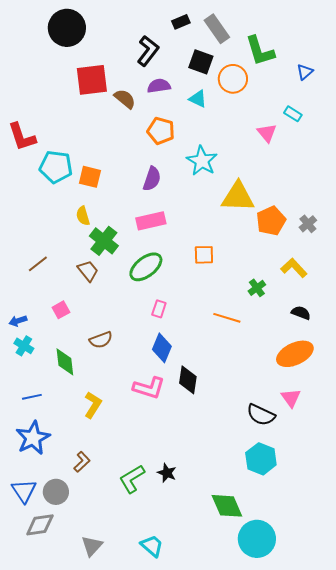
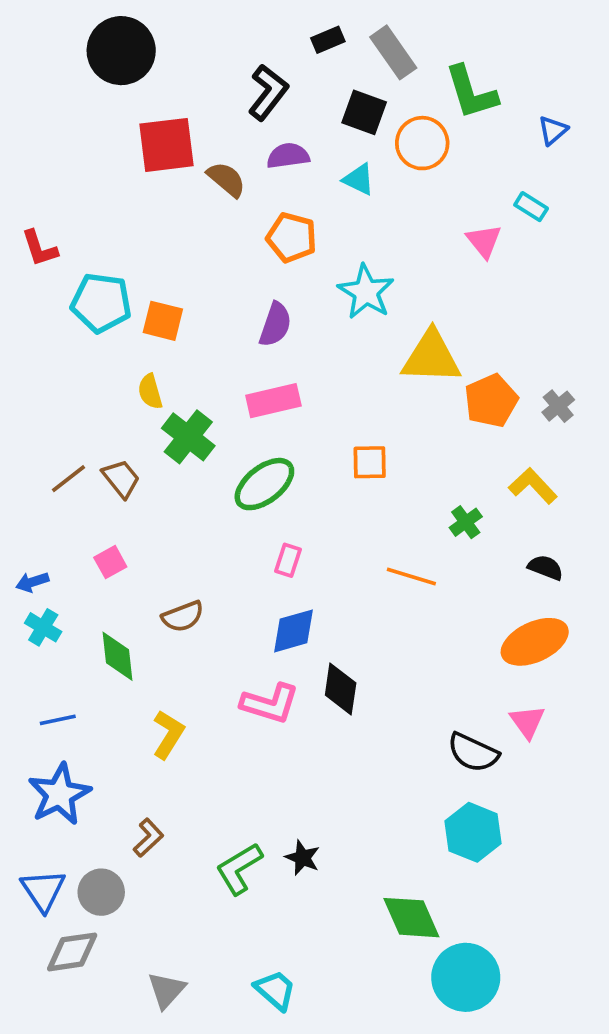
red L-shape: (22, 137) -> (40, 248), size x0.7
brown trapezoid: (88, 271) -> (121, 479), moved
blue diamond: (162, 348) -> (293, 631), turned 52

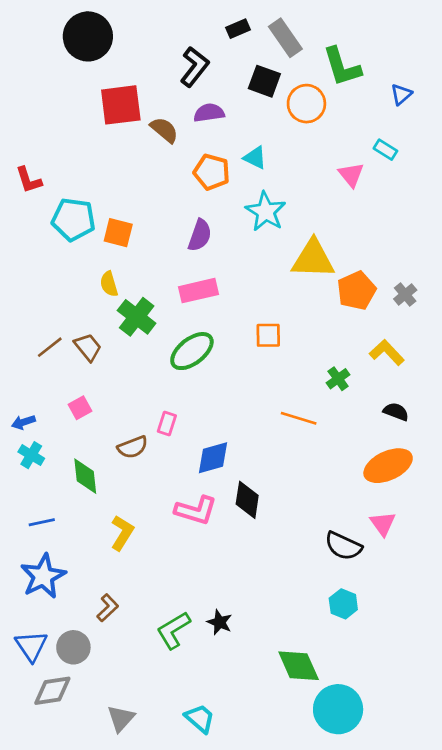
cyan triangle: (359, 179) -> (255, 158), moved
pink rectangle: (288, 560) -> (167, 423), moved
cyan hexagon: (473, 832) -> (343, 604), size x0.7

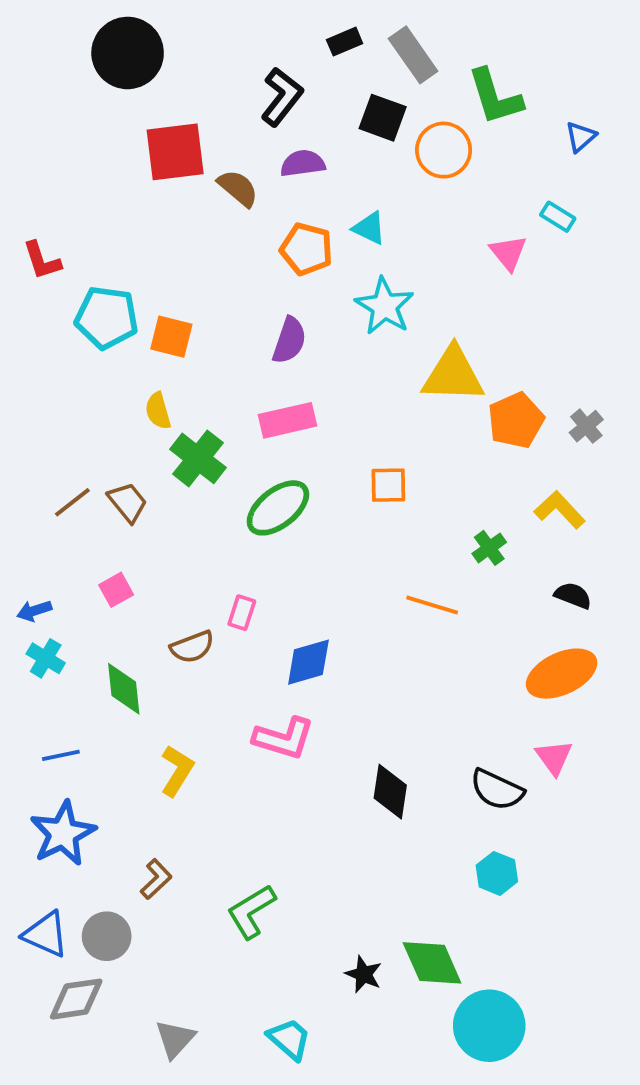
black diamond: (247, 500) -> (390, 792), moved
black star: (220, 622) -> (364, 974), moved
blue triangle: (31, 646) -> (46, 934), turned -32

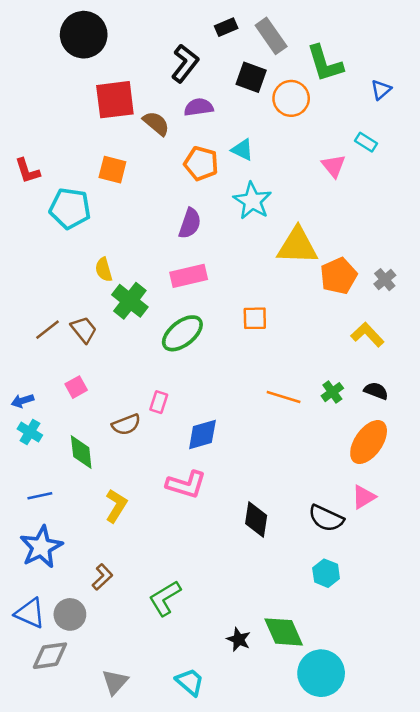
orange square: (171, 337) -> (112, 170), moved
green cross: (489, 548) -> (332, 392), moved
orange ellipse: (562, 674) -> (369, 442), turned -30
pink triangle: (554, 757) -> (364, 497), turned 35

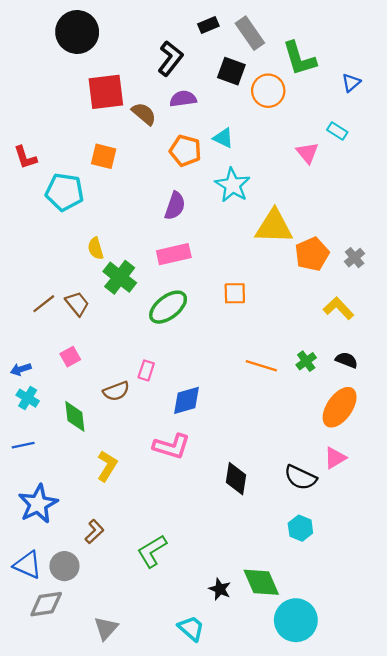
blue line: (40, 496) -> (23, 445), moved
cyan trapezoid: (190, 682) -> (191, 628), moved

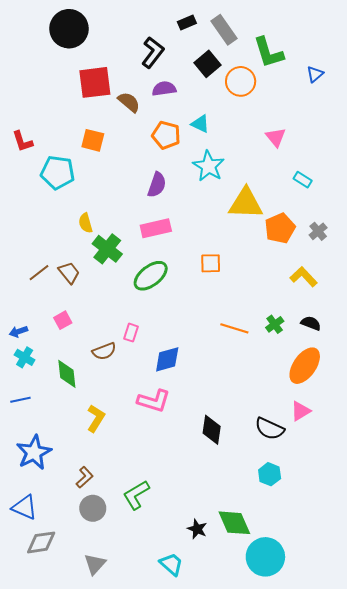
black square: (231, 71) -> (208, 64), turned 30
cyan rectangle: (337, 131) -> (303, 180), moved
gray circle: (64, 566) -> (93, 508), moved

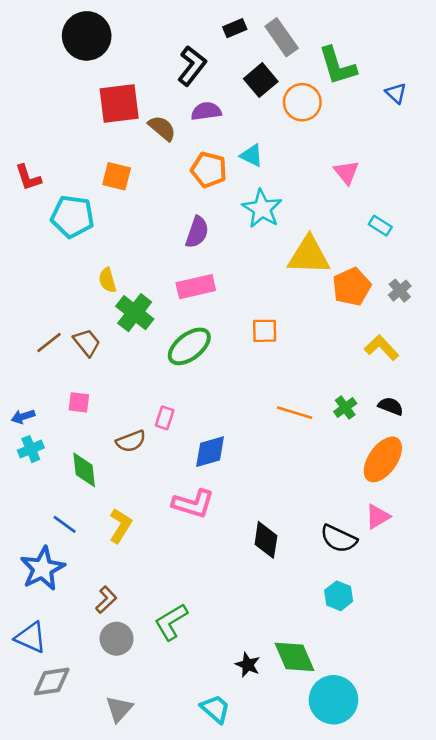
blue triangle: (315, 74) -> (396, 93), turned -36
pink square: (63, 320) -> (79, 402), turned 36
cyan cross: (25, 357) -> (31, 449), turned 36
blue line: (20, 400) -> (65, 524), moved, turned 48

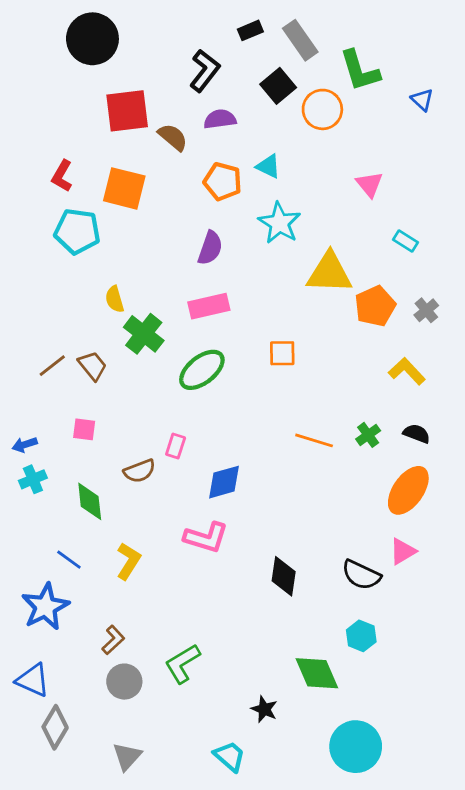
orange square: (117, 176) -> (124, 188), size x1.4
red L-shape: (28, 178) -> (62, 176), moved, turned 48
green diamond: (295, 657) -> (317, 673), moved
gray diamond: (52, 682) -> (55, 727), turned -51

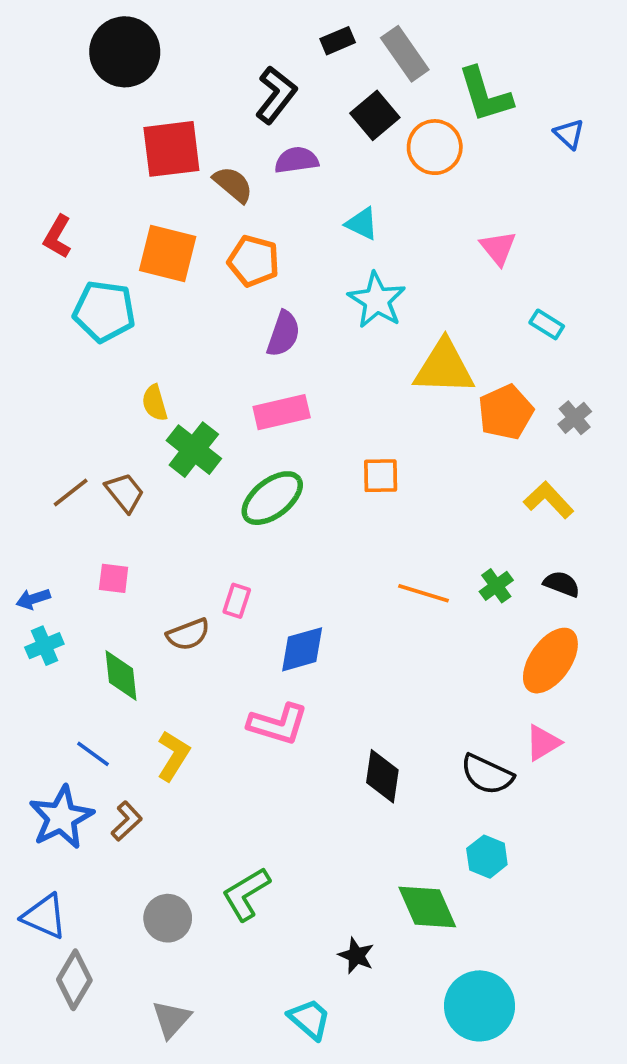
red L-shape: (62, 176) -> (58, 237), moved
orange pentagon: (223, 181) -> (254, 261), moved
brown L-shape: (113, 640) -> (127, 821), moved

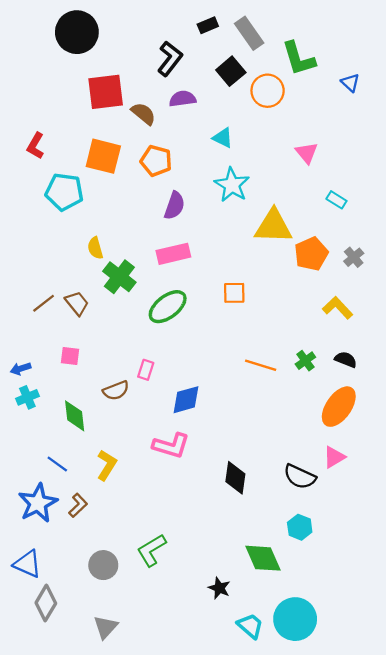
cyan trapezoid: (310, 1019) -> (250, 626), moved

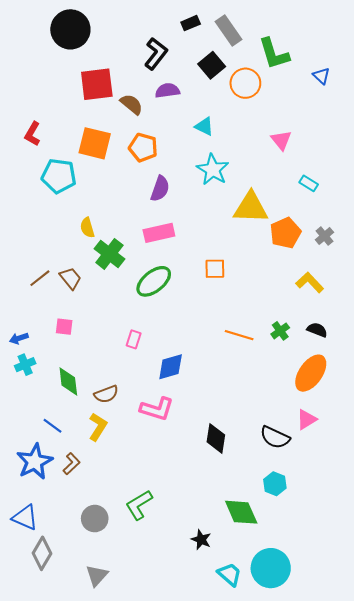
brown semicircle: (116, 390) -> (106, 394), moved

